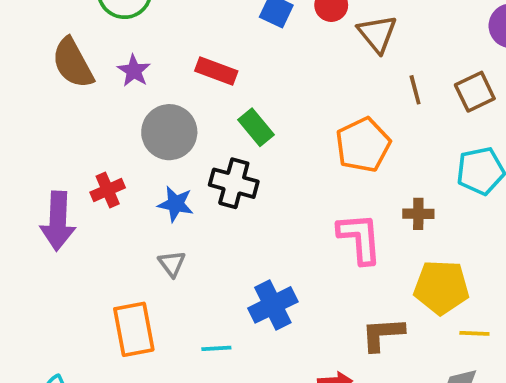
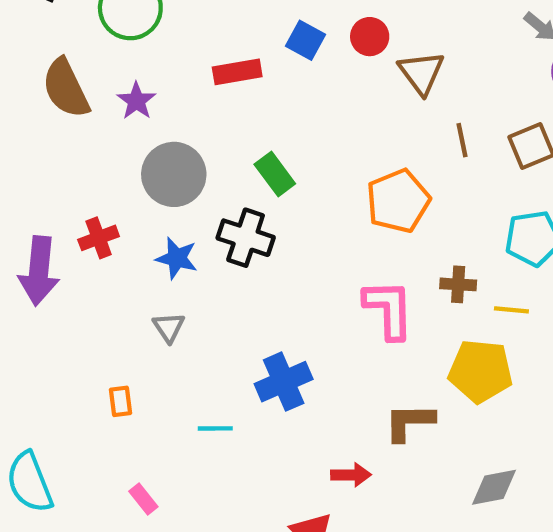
red rectangle: (216, 71) -> (237, 72), moved, turned -33
orange rectangle: (134, 329) -> (121, 401), size x0.5
yellow line: (474, 333) -> (511, 310), moved

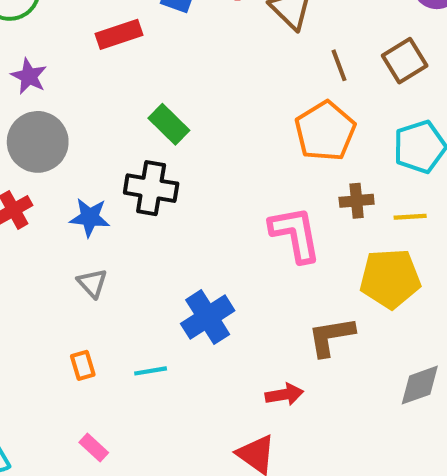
gray circle: (174, 174) -> (38, 142), moved
orange pentagon: (398, 201) -> (325, 131), moved
orange rectangle: (121, 401) -> (83, 365), moved

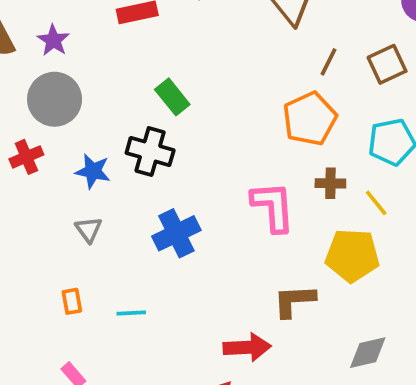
brown line: (339, 65) -> (329, 62), turned 40
yellow line: (410, 217) -> (376, 203), turned 48
blue cross: (208, 317) -> (176, 233), moved
red arrow: (284, 394) -> (247, 347), size x1.4

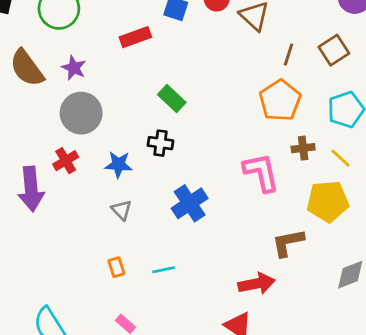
black cross: (150, 152) -> (160, 143), size x0.7

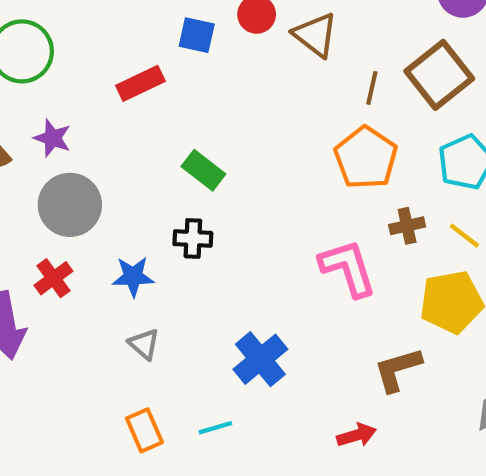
brown square: (334, 50) -> (439, 75), size x1.4
blue cross: (190, 203) -> (260, 359), moved
orange rectangle: (116, 267) -> (144, 430), size x1.4
red arrow: (257, 284) -> (357, 435), size x0.7

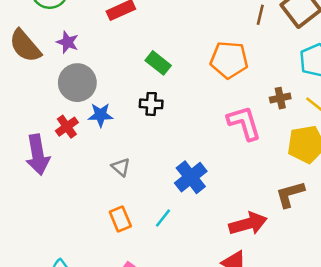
orange pentagon: (366, 158) -> (229, 60), moved, turned -30
blue star: (133, 276) -> (101, 115), moved
brown L-shape: (398, 369) -> (290, 194), moved
cyan line: (215, 428) -> (163, 218), turned -36
red arrow: (357, 435) -> (248, 224), size x1.6

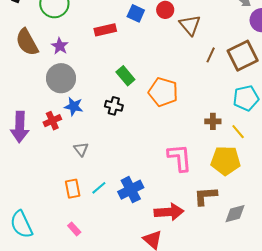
orange pentagon: (229, 60) -> (163, 92), moved
pink L-shape: (244, 123) -> (180, 158), moved
red cross: (67, 127) -> (52, 121), moved
blue cross: (191, 177) -> (131, 190), moved
cyan line: (163, 218) -> (99, 188), moved

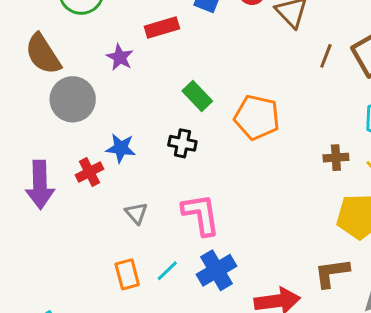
purple star: (60, 46) -> (120, 57), moved
gray circle: (61, 78) -> (73, 99), moved
pink L-shape: (180, 158) -> (201, 215), moved

